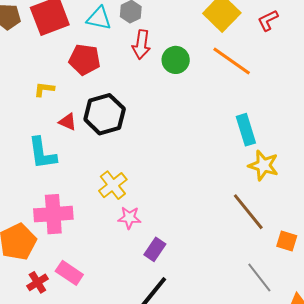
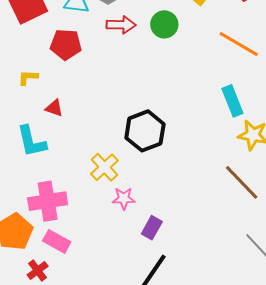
red arrow: (141, 45) -> (121, 25), turned -92
green circle: (176, 60) -> (164, 24), moved
orange line: (232, 61) -> (239, 44), moved
black hexagon: (105, 114) -> (145, 131), moved
pink rectangle: (69, 273) -> (57, 241), moved

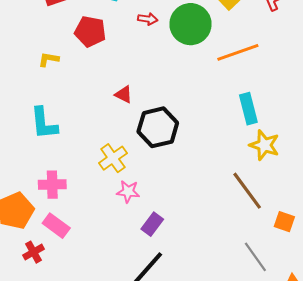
green circle: (164, 24) -> (191, 24), size x1.5
red arrow: (121, 25) -> (148, 19), size x0.7
orange line: (239, 44) -> (238, 52), moved, turned -57
red triangle: (54, 108) -> (124, 94), moved
pink cross: (48, 201) -> (52, 185), size x0.7

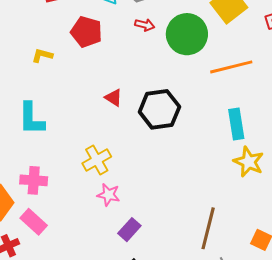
black hexagon: (158, 127) -> (159, 109), moved
brown line: (247, 191) -> (208, 228), moved, turned 45

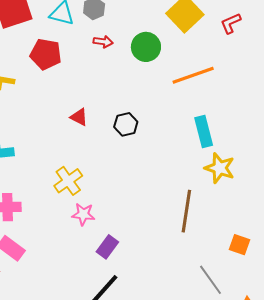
green circle: (187, 34) -> (146, 47), size x0.7
black hexagon: (159, 109) -> (126, 124), size x0.6
brown line: (208, 228) -> (186, 211), moved

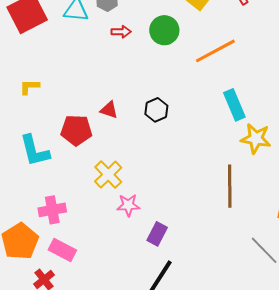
red pentagon: (46, 54) -> (76, 130), moved

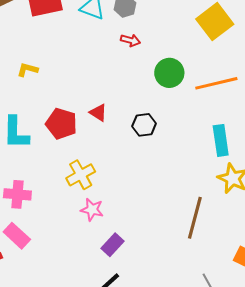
green circle: (164, 30) -> (169, 73), moved

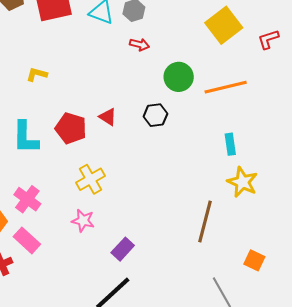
black hexagon: (144, 125) -> (155, 115), moved
cyan rectangle: (221, 140) -> (230, 144), size x0.7
pink cross: (17, 194) -> (27, 199), turned 32
pink star: (92, 210) -> (83, 221), moved

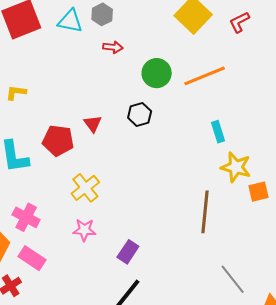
red triangle: (108, 117) -> (93, 124), turned 30
orange square: (254, 260) -> (258, 192), moved, turned -30

